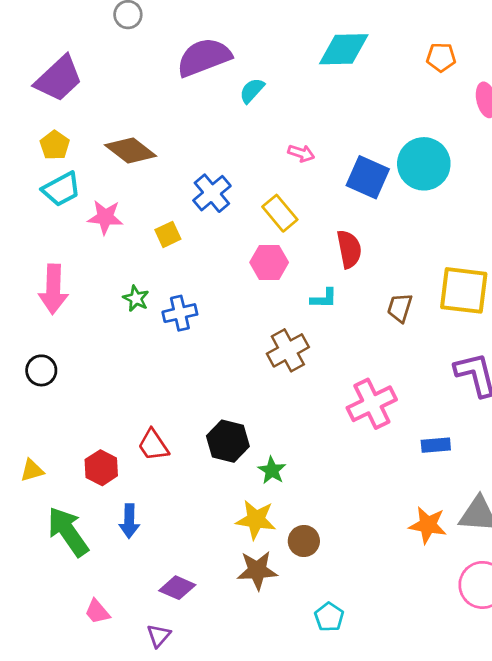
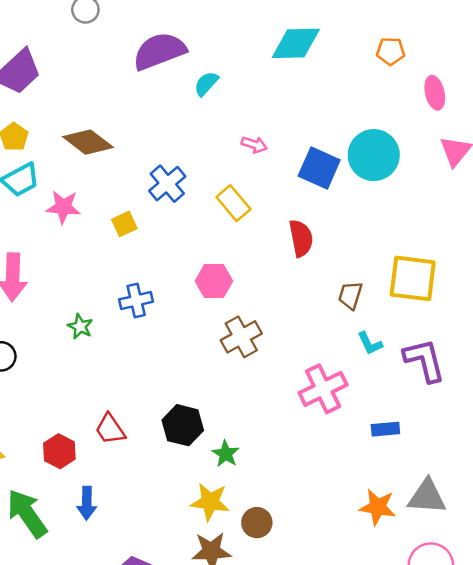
pink hexagon: (269, 262) -> (214, 281), moved
green star: (136, 298) -> (80, 326), moved
cyan L-shape: (324, 298) -> (370, 343), moved, turned 64

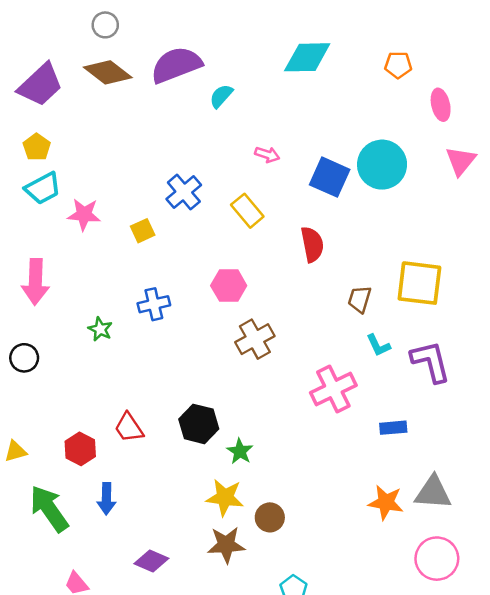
brown diamond: (88, 142) -> (108, 72), moved

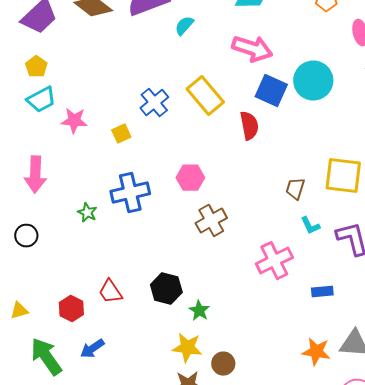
pink arrow: (267, 155) -> (252, 49), moved, size x2.0
yellow rectangle: (247, 211) -> (205, 96), moved, size x1.4
red semicircle: (312, 244) -> (249, 126), moved
blue cross: (154, 304) -> (130, 193), size x1.5
blue arrow: (106, 499) -> (92, 349), turned 55

